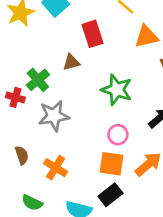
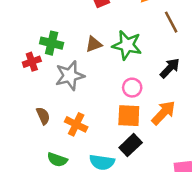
brown triangle: (71, 62) -> (94, 44), moved
green cross: (38, 80) -> (52, 43), turned -30
red cross: (15, 97) -> (32, 62), turned -30

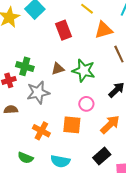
brown semicircle: (43, 116) -> (11, 110), moved, turned -72
orange square: (129, 116) -> (72, 125), moved
black rectangle: (131, 145) -> (102, 156), moved

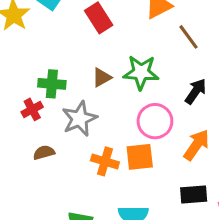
pink circle: (86, 104) -> (155, 121), size x1.5
orange cross: (41, 131) -> (105, 161), moved
black rectangle: (102, 156) -> (194, 194), turned 48

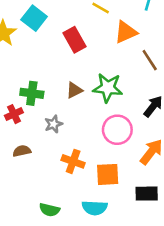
gray star: (79, 119) -> (53, 124), size x0.6
orange square: (140, 157) -> (108, 174), moved

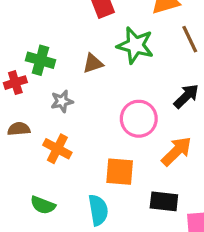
green star: (108, 88) -> (135, 45), moved
orange cross: (73, 161) -> (57, 149), moved
cyan semicircle: (95, 208) -> (98, 210), turned -110

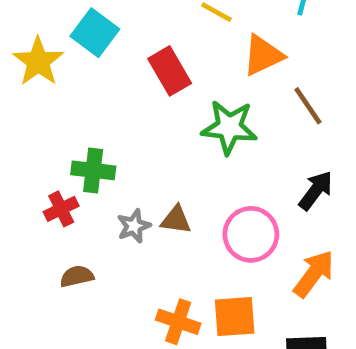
brown triangle: (93, 63) -> (176, 220), moved, turned 35
orange cross: (57, 149) -> (178, 322), moved

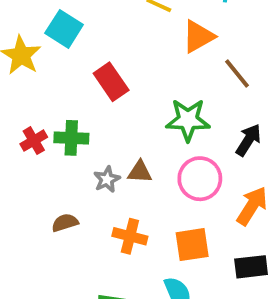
red rectangle: (170, 71) -> (111, 82), moved
green star: (229, 127) -> (188, 120), moved
red cross: (61, 209) -> (34, 141), moved
orange cross: (178, 322) -> (130, 236), moved

